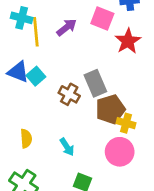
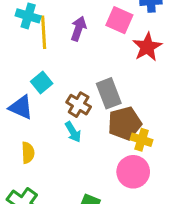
purple arrow: (67, 27) -> (78, 29), turned -35
blue triangle: (18, 72) -> (21, 107), moved
cyan arrow: (67, 147) -> (73, 132), moved

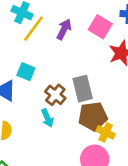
yellow line: (44, 32) -> (33, 29), turned 32
cyan square: (42, 83) -> (26, 72), turned -36

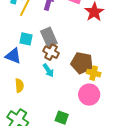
gray rectangle: (83, 89) -> (49, 37), moved
brown pentagon: (93, 116) -> (82, 63), turned 30

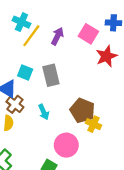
brown cross: (51, 52) -> (15, 104), moved
pink circle: (89, 95) -> (66, 145), moved

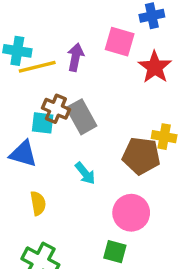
yellow line: (31, 36) -> (37, 67), turned 55
brown cross: (15, 104) -> (56, 109), moved
yellow cross: (93, 124) -> (164, 137), moved

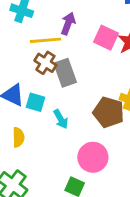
pink square: (120, 42) -> (106, 38), moved
yellow line: (37, 67) -> (45, 40), moved
cyan square: (43, 123) -> (35, 102), moved

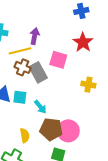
pink square: (106, 38) -> (58, 60), moved
brown pentagon: (109, 112) -> (51, 129), moved
yellow semicircle: (18, 137) -> (25, 136), moved

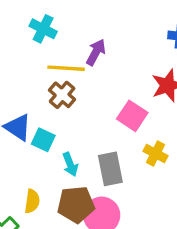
pink square: (58, 60) -> (132, 116), moved
gray rectangle: (38, 72) -> (110, 169), moved
brown pentagon: (51, 129) -> (76, 204), turned -30

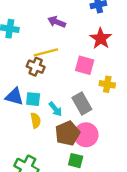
purple arrow: (96, 52) -> (57, 22), moved, turned -78
yellow line: (66, 68) -> (46, 52), moved
yellow semicircle: (32, 201) -> (36, 120), moved

